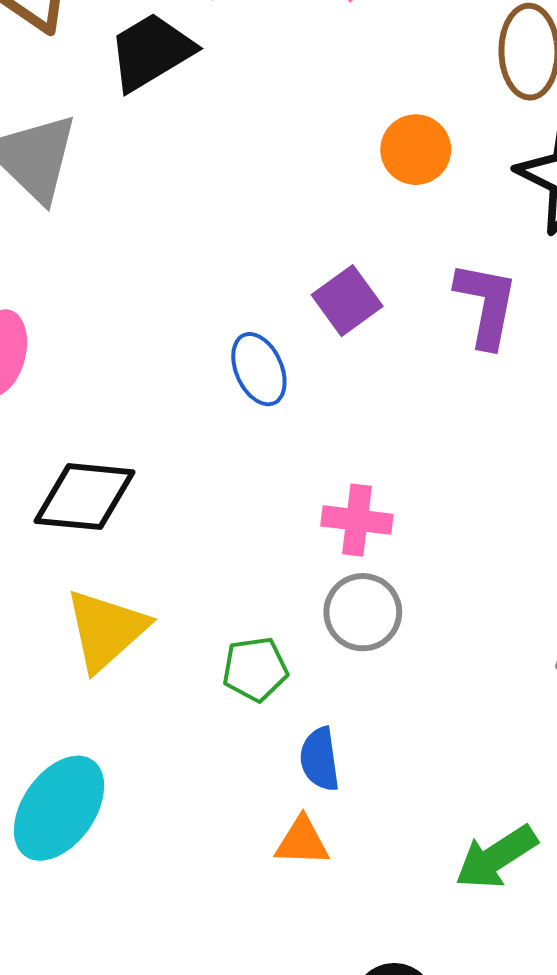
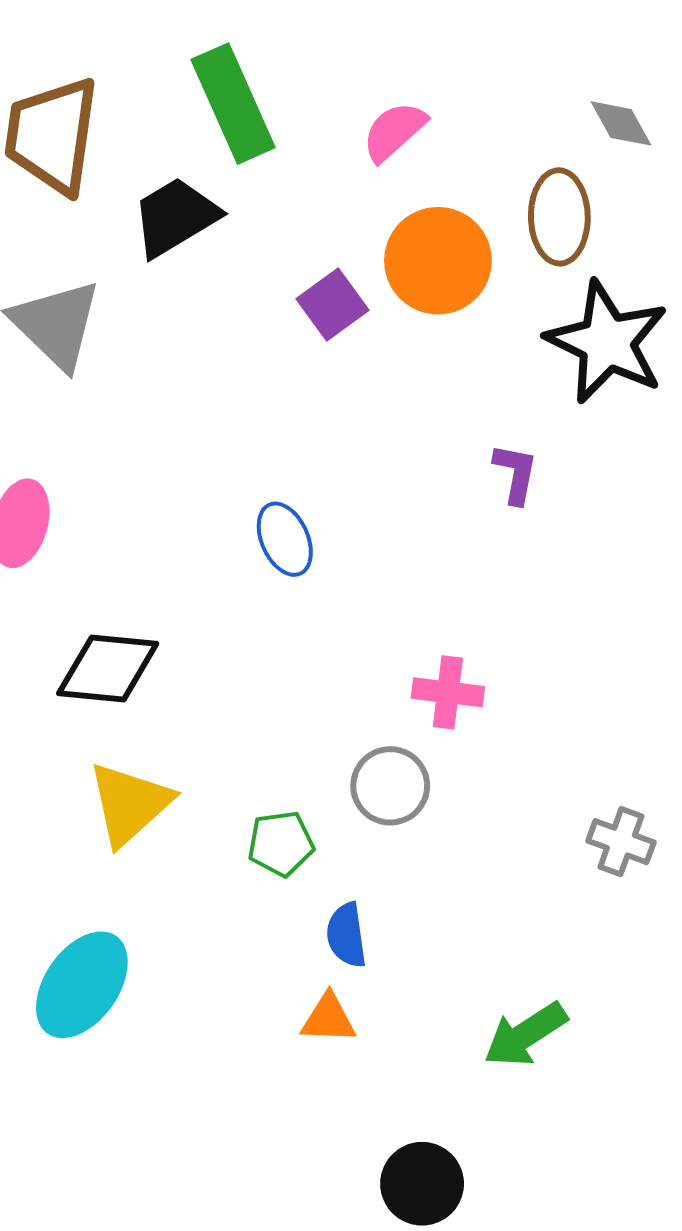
orange circle: (416, 150) -> (438, 261), moved, size x1.5
purple square: (347, 301) -> (333, 304), moved
purple L-shape: (486, 304) -> (516, 474), size x0.7
pink cross: (357, 520) -> (448, 692), moved

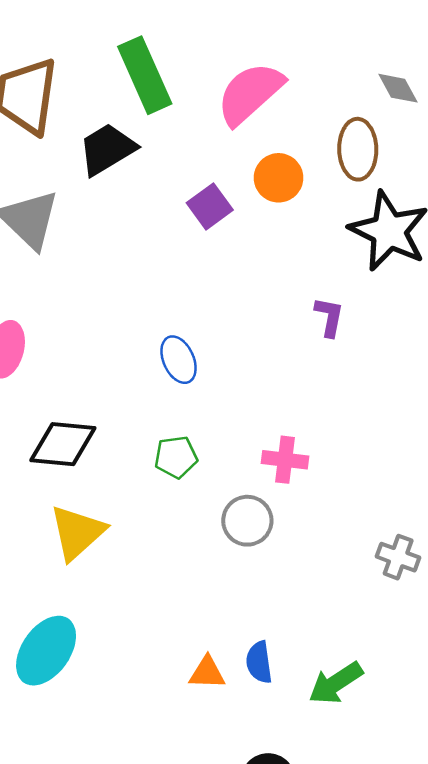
pink semicircle: (394, 131) -> (250, 93), size x1.6
orange circle: (438, 261) -> (279, 178), size x0.7
green pentagon: (281, 844) -> (176, 457), moved
blue semicircle: (346, 935) -> (259, 662), moved

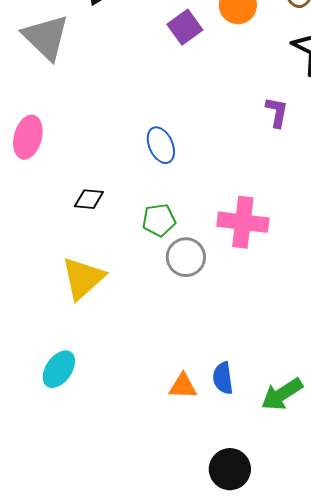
black diamond: (63, 444) -> (89, 199), moved, size x0.6
pink cross: (285, 460) -> (243, 222), size x1.4
gray circle: (247, 521) -> (186, 257), moved
cyan ellipse: (46, 651) -> (59, 369), size x0.7

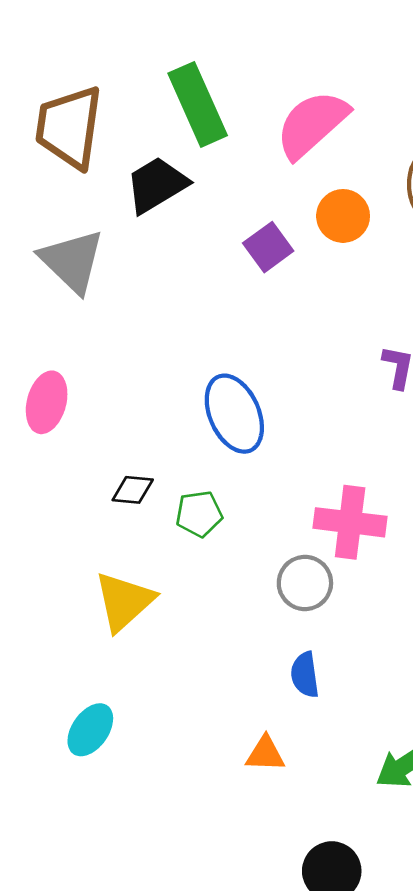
blue ellipse: (161, 145) -> (234, 414), size x1.5
green pentagon: (159, 220) -> (199, 514), moved
gray circle: (186, 257) -> (305, 583), moved
blue semicircle: (223, 378) -> (305, 675), moved

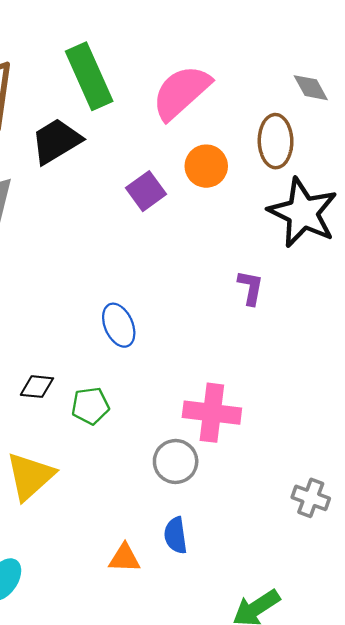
blue ellipse: (234, 414) -> (119, 325), size x0.7
orange triangle: (265, 754) -> (124, 558), moved

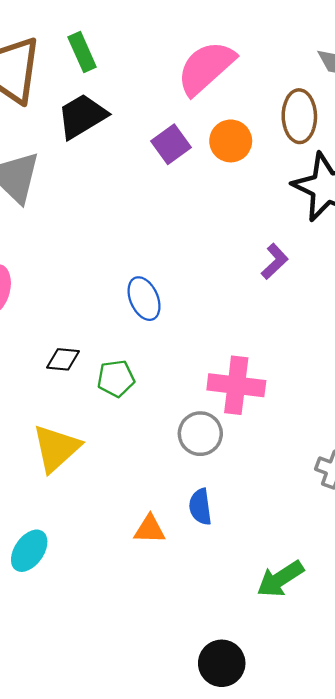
green rectangle: (89, 76) -> (82, 52), moved, size x0.6
purple square: (146, 191) -> (171, 144), moved
purple L-shape: (251, 288) -> (275, 261), turned 36

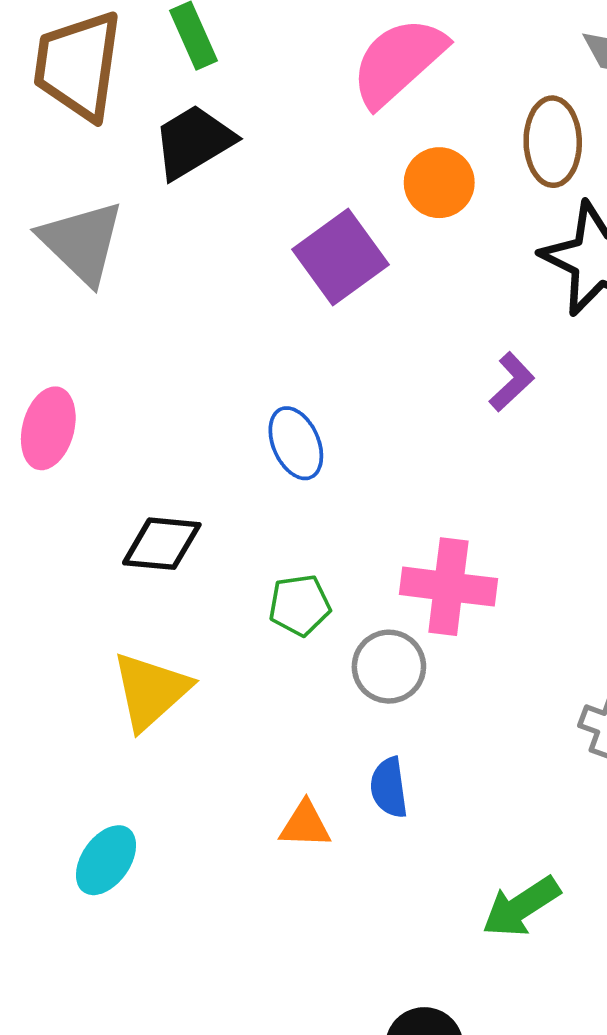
purple square: (171, 144) -> (341, 257), moved, size x1.4
black diamond: (63, 359) -> (162, 544), size x1.4
green pentagon: (116, 378) -> (300, 605), moved

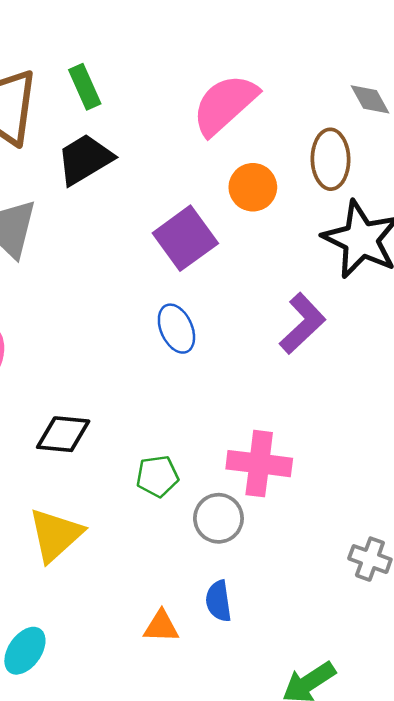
purple L-shape: (512, 382) -> (302, 323), size x1.5
blue ellipse: (296, 443) -> (176, 329), moved

